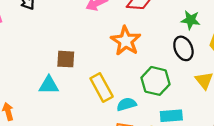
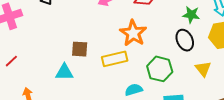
yellow rectangle: (102, 87) -> (115, 59), moved, turned -75

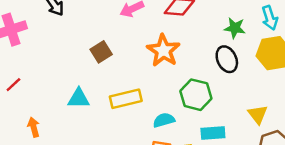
brown square: (80, 49) -> (101, 52), moved, turned -36
yellow rectangle: (115, 59) -> (126, 99), moved
yellow triangle: (203, 69) -> (258, 114), moved

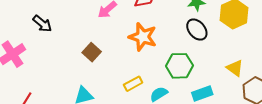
yellow rectangle: (126, 99) -> (133, 84), moved, size x0.7

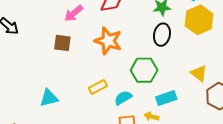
black ellipse: (197, 30) -> (162, 35), turned 50
brown square: (92, 52) -> (62, 43), moved, turned -36

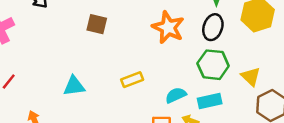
orange star: (108, 41) -> (168, 27), moved
green hexagon: (144, 70) -> (213, 65), moved
cyan semicircle: (123, 98) -> (176, 95), moved

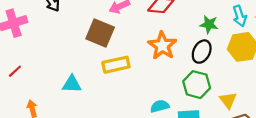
brown square: (97, 24) -> (100, 33), size x1.5
yellow rectangle: (132, 80) -> (116, 65), moved, size x1.4

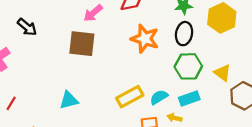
yellow rectangle: (116, 65) -> (130, 97), moved

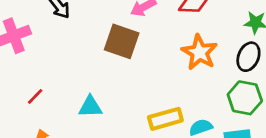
red line: (11, 103) -> (35, 96), moved

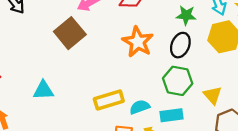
brown square: (122, 41) -> (70, 33), turned 32

